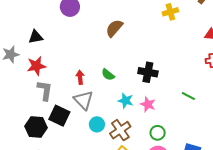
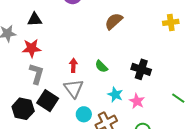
yellow cross: (170, 12) -> (171, 22), moved

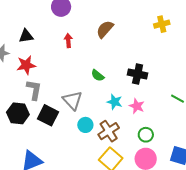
red arrow: (73, 65) -> (68, 41), moved
black hexagon: (23, 109) -> (18, 113), moved

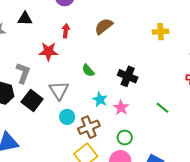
red star: (26, 65) -> (48, 51), moved

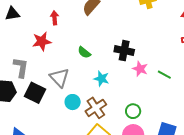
pink star: (121, 108) -> (140, 69), moved

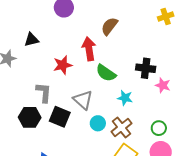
red arrow: (55, 18) -> (89, 49), moved, size x1.6
green semicircle: (84, 52) -> (106, 73), size x1.5

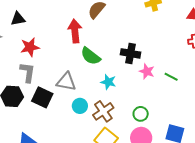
red star: (63, 65) -> (30, 47), moved
gray triangle: (83, 100) -> (66, 82), turned -35

